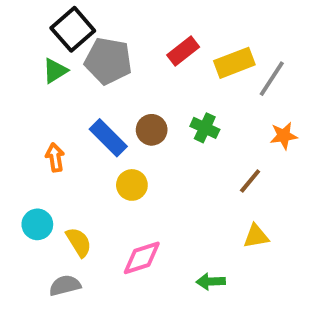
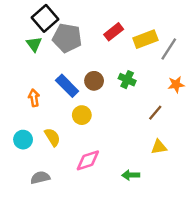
green triangle: (55, 71) -> (34, 44), turned -35
yellow semicircle: (79, 242) -> (52, 137), moved

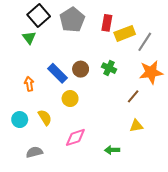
red rectangle: (114, 32) -> (107, 23), moved, turned -42
gray pentagon: (67, 38) -> (72, 20), moved, turned 30
orange star: (176, 84) -> (151, 72), size x1.6

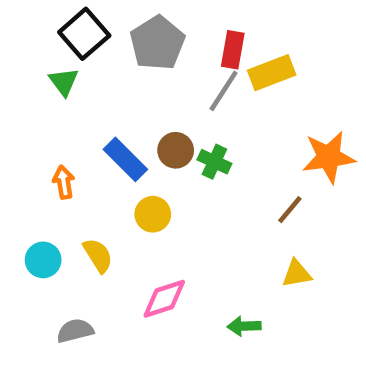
gray line: (145, 42) -> (224, 91), moved
green cross: (109, 68) -> (214, 162), moved

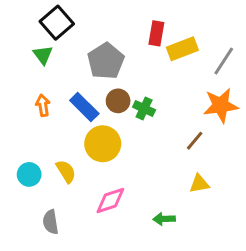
gray pentagon: (157, 43) -> (106, 61), moved
gray line: (224, 91) -> (224, 61), moved
orange arrow: (64, 182) -> (43, 105), moved
yellow circle: (153, 214) -> (103, 144), size x1.5
gray semicircle: (75, 331) -> (51, 222), turned -85

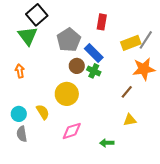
yellow rectangle: (182, 49) -> (131, 43), moved
green triangle: (43, 55) -> (28, 36), size x1.5
orange arrow: (43, 105) -> (20, 71), moved
blue rectangle: (84, 107) -> (94, 53), moved
gray semicircle: (51, 222) -> (22, 134), moved

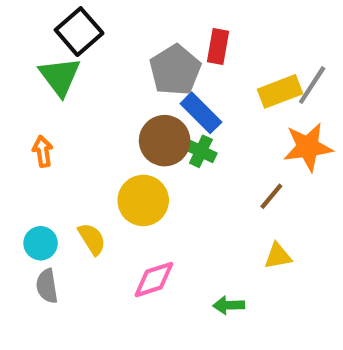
gray pentagon: (69, 40) -> (175, 70), moved
brown circle: (77, 66) -> (165, 141), size x1.5

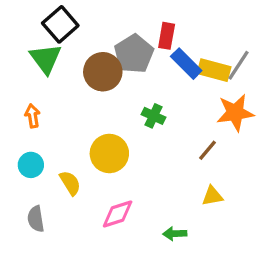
yellow rectangle: (280, 91) -> (214, 70), turned 36
blue rectangle: (201, 113) -> (186, 64), moved
brown circle: (165, 141) -> (103, 72), moved
cyan circle: (41, 243) -> (31, 165), moved

